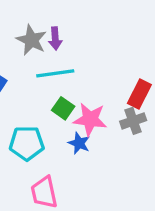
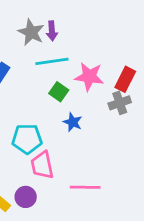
pink star: (90, 119) -> (89, 77), moved
cyan pentagon: (27, 143) -> (27, 139), moved

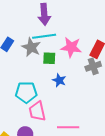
purple arrow: (52, 31) -> (44, 14), size x1.5
gray star: (31, 32) -> (31, 47), moved
green square: (59, 92) -> (49, 58), turned -32

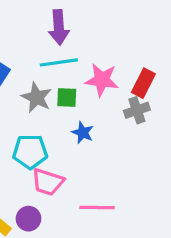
gray star: (31, 47) -> (36, 97), moved
pink trapezoid: (37, 111) -> (48, 182), turned -60

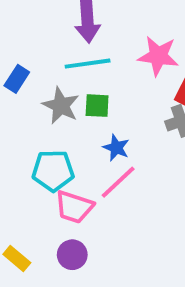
pink star: (102, 80) -> (158, 56), moved
pink line: (97, 207) -> (118, 182), moved, turned -44
purple circle: (28, 219) -> (72, 255), moved

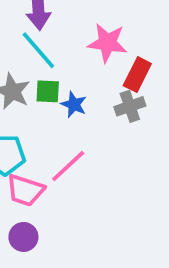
cyan line: (88, 64) -> (38, 50), turned 57
blue star: (116, 148) -> (74, 104), moved

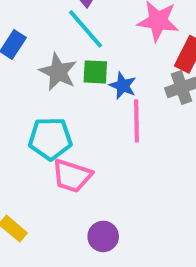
pink line: (68, 166) -> (136, 121), moved, turned -48
purple circle: (23, 237) -> (103, 236), moved

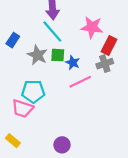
pink line: (136, 121) -> (80, 82), turned 65
pink trapezoid: (72, 176) -> (22, 109), moved

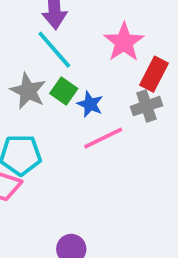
pink star: (92, 27) -> (124, 42), turned 30
green square: (58, 55) -> (64, 91), turned 32

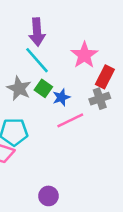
blue star: (90, 104) -> (61, 97), turned 30

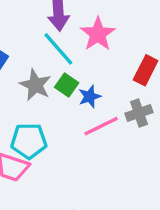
pink star: (84, 55) -> (98, 34), moved
gray cross: (100, 99) -> (139, 113), moved

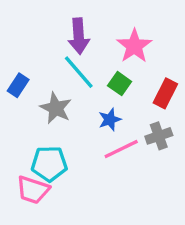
pink star: (98, 34) -> (134, 46), moved
green square: (67, 85) -> (120, 84), moved

